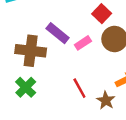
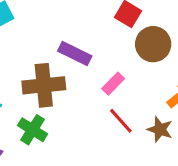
pink rectangle: (83, 43) -> (113, 84), moved
green cross: (26, 87) -> (33, 130), moved

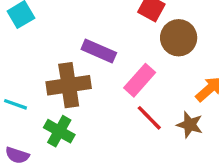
pink rectangle: (113, 84) -> (140, 80), size x1.4

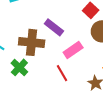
red line: (149, 118) -> (62, 73), moved

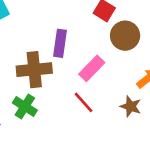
purple rectangle: (54, 27) -> (60, 43), turned 72

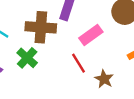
brown star: (131, 106) -> (104, 79), moved

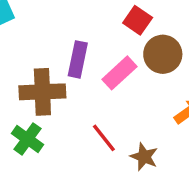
pink rectangle: (91, 35) -> (119, 73), moved

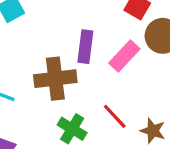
green cross: (28, 139) -> (72, 129), moved

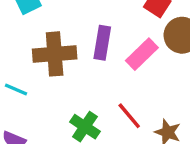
brown cross: (55, 79) -> (55, 54), moved

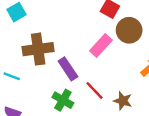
purple rectangle: (102, 43) -> (68, 69), moved, turned -40

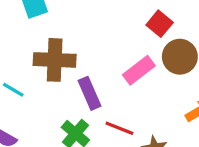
red line: (94, 90) -> (119, 128), turned -35

